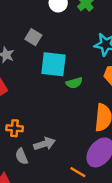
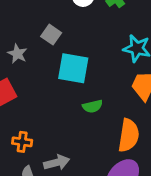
green semicircle: (74, 83) -> (92, 106), moved

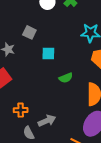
cyan square: (73, 68) -> (48, 53), size x0.6

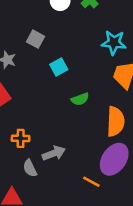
cyan square: (48, 53) -> (59, 67), turned -32

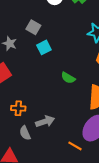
cyan square: (59, 67) -> (44, 47), moved
green semicircle: (80, 99) -> (68, 78), turned 48

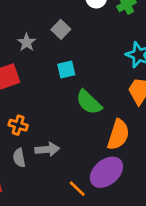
cyan square: (44, 47) -> (66, 69), moved
green semicircle: (68, 78) -> (89, 102), size x1.5

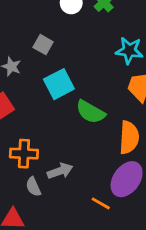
cyan square: (66, 69) -> (59, 84), size x1.5
orange cross: (18, 125) -> (24, 154), size x1.4

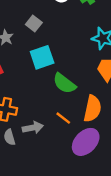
orange line: (101, 203) -> (63, 118), moved

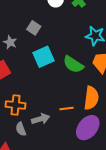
green semicircle: (64, 83) -> (73, 64), moved
orange line: (63, 118) -> (66, 108), turned -40

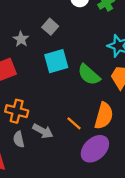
orange line: (66, 108) -> (74, 123), turned 40
gray arrow: (41, 119) -> (43, 131), turned 36

